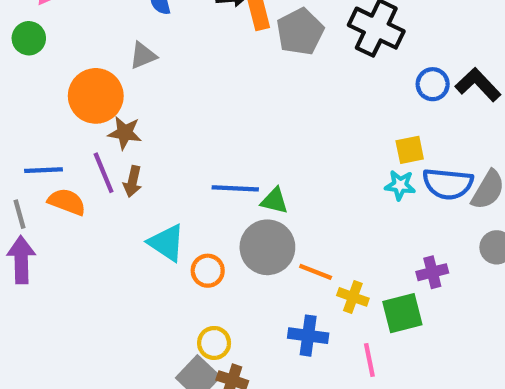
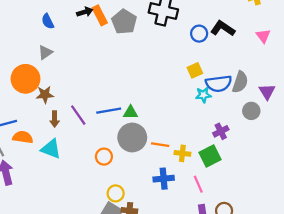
purple line: (104, 173) -> (78, 115), moved
cyan star: (400, 185) -> (203, 95), moved
cyan triangle: (166, 243) -> (51, 149), moved

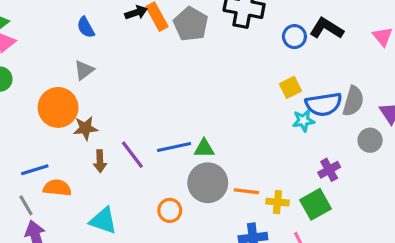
cyan triangle: (51, 149) -> (103, 221), moved

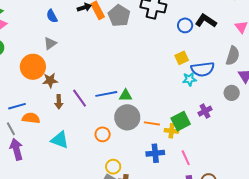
gray semicircle: (353, 101) -> (233, 56), moved
green square: (315, 204) -> (181, 121), moved

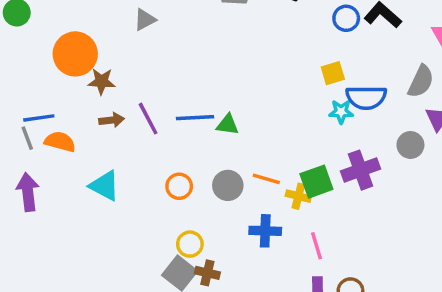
gray triangle: (50, 43) -> (145, 20), moved
brown arrow: (59, 102) -> (112, 120), turned -104
purple cross: (205, 111) -> (360, 170), size x1.5
gray circle: (127, 117) -> (228, 185), moved, size x0.7
gray line: (11, 129) -> (27, 138), moved

